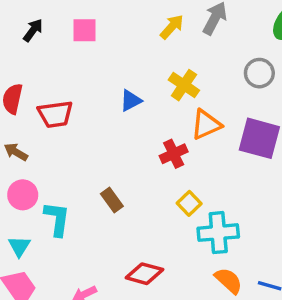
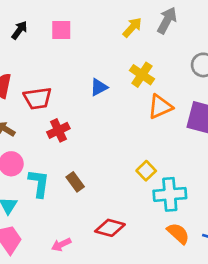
red cross: (174, 154) -> (58, 130), moved
brown rectangle: (112, 200) -> (75, 182), moved

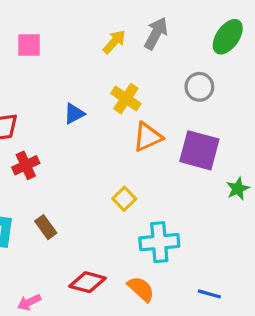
yellow square: (146, 171) -> (124, 199), moved
orange semicircle: (178, 233) -> (141, 289), moved

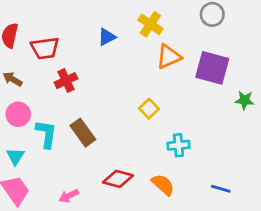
green star: (238, 189) -> (245, 100), turned 30
brown rectangle: (46, 227) -> (83, 133), size x1.4
cyan cross: (159, 242) -> (178, 145), size x0.7

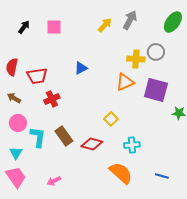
yellow cross: (150, 24) -> (136, 59), moved, turned -30
red diamond: (118, 179) -> (92, 144), moved
orange semicircle: (163, 185) -> (121, 173), size x1.4

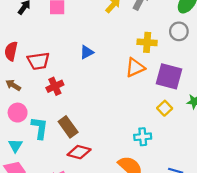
gray circle: (156, 52) -> (179, 31), moved
yellow square: (111, 119) -> (165, 108), moved
red diamond: (92, 144) -> (79, 152), moved

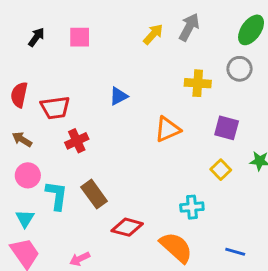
orange triangle: (135, 68) -> (167, 129), moved
purple square: (169, 76) -> (227, 128), size x0.7
red diamond: (79, 152) -> (127, 227), moved

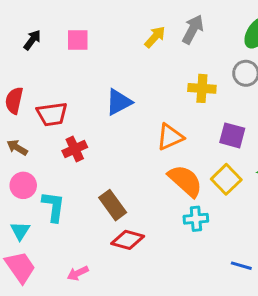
blue triangle: (119, 96) -> (119, 102), size x1.4
yellow square: (221, 170) -> (226, 179), size x1.4
brown rectangle: (94, 194) -> (113, 205), moved
orange semicircle: (176, 247) -> (185, 181), moved

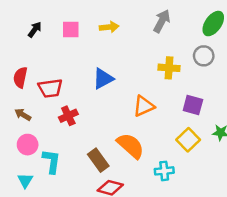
yellow arrow: (155, 37) -> (109, 27), moved, turned 42
orange semicircle: (185, 181) -> (131, 146), moved

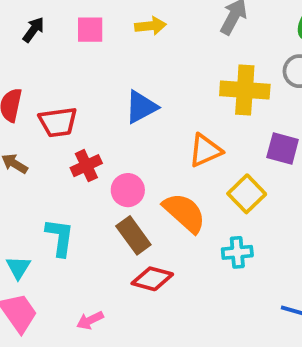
yellow cross: (169, 68) -> (245, 90), size x1.4
yellow square: (188, 140) -> (247, 194), moved
pink circle: (28, 145) -> (128, 190), moved

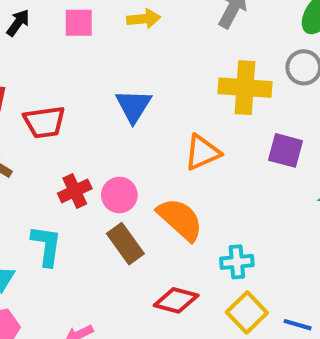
blue triangle: (141, 107) -> (134, 106), turned -30
red cross: (86, 166) -> (75, 191), moved
yellow square: (247, 194) -> (247, 312), moved
red diamond: (152, 279) -> (176, 300), moved

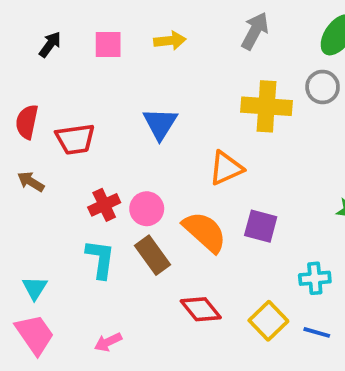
purple square: (285, 150) -> (261, 226), moved
cyan L-shape: (46, 246) -> (100, 259), moved
cyan cross: (237, 262) -> (315, 278), moved
red diamond: (176, 300) -> (201, 309), turned 36

